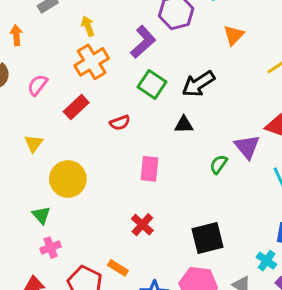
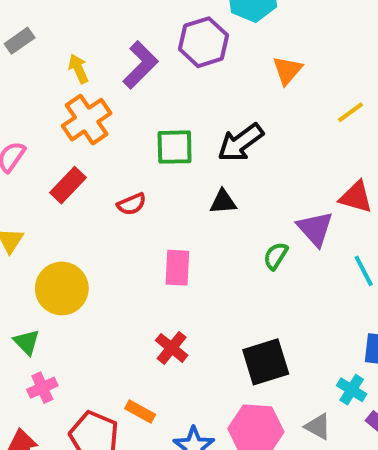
purple L-shape: (143, 42) -> (140, 65), moved
green square: (152, 84) -> (175, 147), turned -32

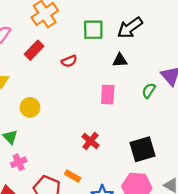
pink rectangle: (177, 268) -> (108, 95), moved
yellow circle: (62, 288) -> (30, 107), size x0.7

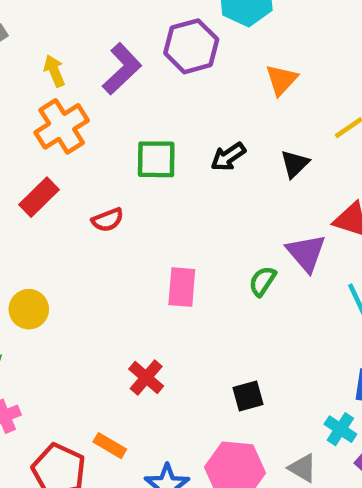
black arrow: (130, 28) -> (228, 157), size x0.7
black triangle: (120, 60) -> (295, 164), moved, turned -42
black square: (143, 149) -> (248, 396), size x0.6

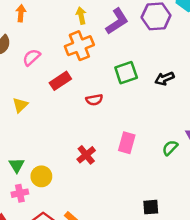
green square: (156, 159) -> (126, 73), turned -30
yellow circle: (29, 309) -> (41, 176), moved
red cross: (146, 378) -> (86, 155), moved

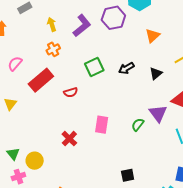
orange cross: (79, 46) -> (53, 49), size x0.6
red rectangle: (60, 81) -> (41, 80), size x1.4

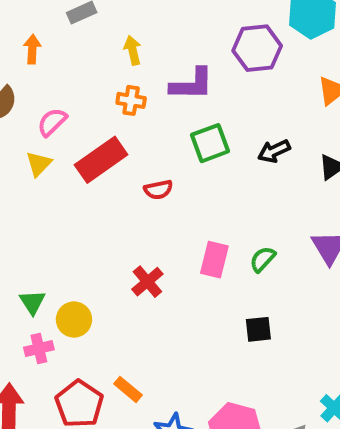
purple L-shape: (82, 26) -> (192, 84), moved, turned 35
orange cross: (53, 49) -> (131, 100), turned 32
yellow triangle: (10, 104) -> (39, 164), moved
green semicircle: (138, 125) -> (263, 259), moved
black square: (128, 175) -> (258, 329), moved

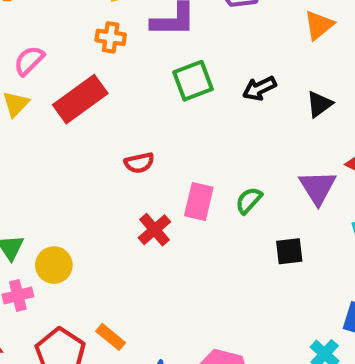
red semicircle: (158, 190) -> (139, 163), moved
red cross: (147, 282) -> (154, 230), moved
black square: (258, 329) -> (289, 251), moved

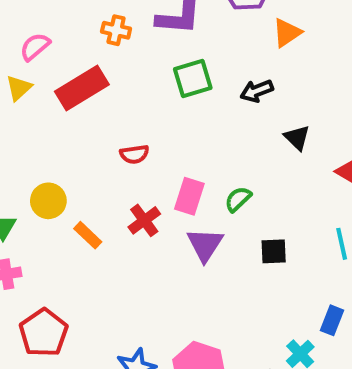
orange triangle: (319, 25) -> (287, 33), moved
black triangle: (319, 104) -> (297, 138), moved, turned -44
purple triangle: (318, 187) -> (205, 245), moved
yellow circle: (54, 265) -> (48, 201), moved
orange rectangle: (111, 337) -> (88, 235), moved

